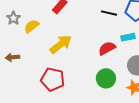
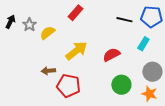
cyan rectangle: (128, 37) -> (143, 44), turned -48
red semicircle: (107, 48) -> (111, 55), moved
brown arrow: (12, 57) -> (48, 71), moved

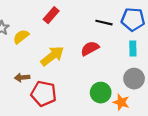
cyan rectangle: (143, 44) -> (133, 48), moved, turned -32
red semicircle: (111, 55) -> (90, 48), moved
orange star: (149, 94) -> (121, 102), moved

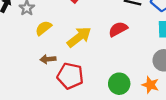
yellow semicircle: (21, 37) -> (43, 28), moved
green circle: (101, 93) -> (119, 84), moved

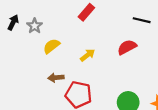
yellow arrow: (79, 37) -> (88, 55), size x0.6

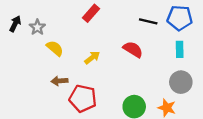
yellow semicircle: (51, 46) -> (55, 48), turned 78
red semicircle: (127, 47) -> (133, 49), turned 60

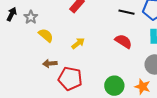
red semicircle: (133, 49) -> (123, 41), moved

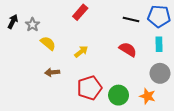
red pentagon: (70, 79) -> (89, 88), moved, turned -30

